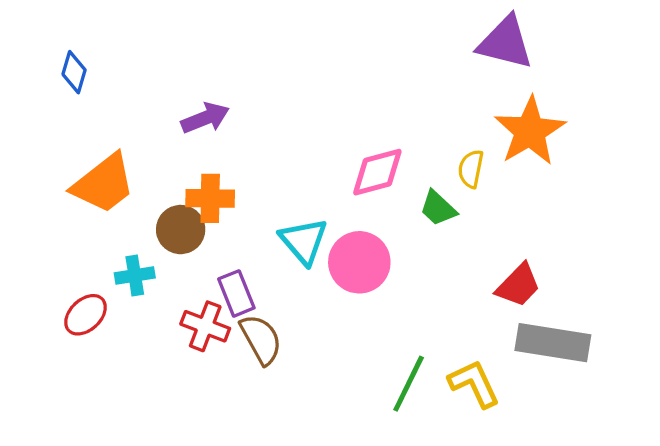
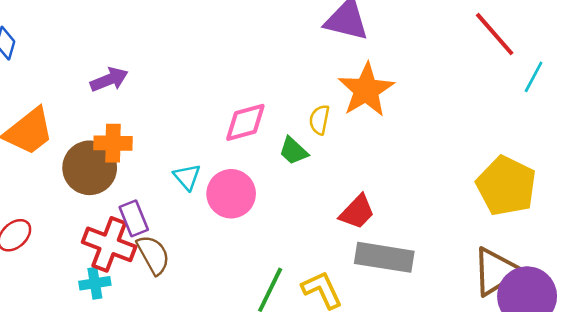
brown circle: (181, 230) -> (90, 168), size x1.4
cyan triangle: (304, 241) -> (187, 177), size x0.7
cyan cross: (135, 275) -> (95, 283), moved
red cross: (205, 326) -> (109, 244), size x1.4

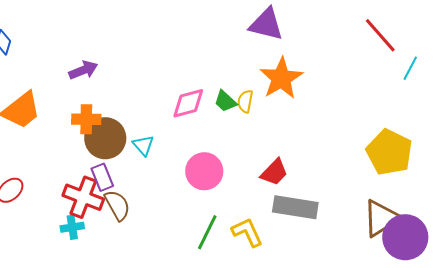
green trapezoid: (293, 151) -> (225, 101), moved
brown circle: (90, 168) -> (105, 138), moved
pink circle: (231, 194) -> (204, 171), moved

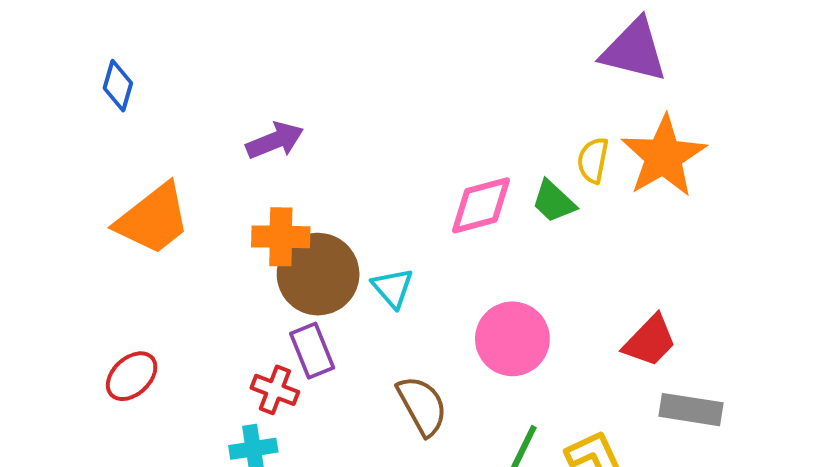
yellow semicircle: (245, 101) -> (593, 160), moved
red cross: (83, 197) -> (275, 390), size x0.6
brown semicircle: (117, 205) -> (422, 406), moved
gray rectangle: (295, 207) -> (691, 410), size x0.7

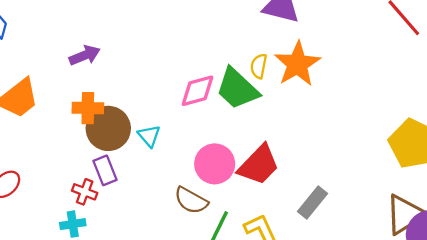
green trapezoid: (554, 201) -> (237, 89), size x1.8
red trapezoid: (650, 341) -> (259, 165), moved, size x1.4
brown semicircle: (422, 406) -> (191, 200), moved, turned 148
gray rectangle: (691, 410) -> (312, 203), turned -60

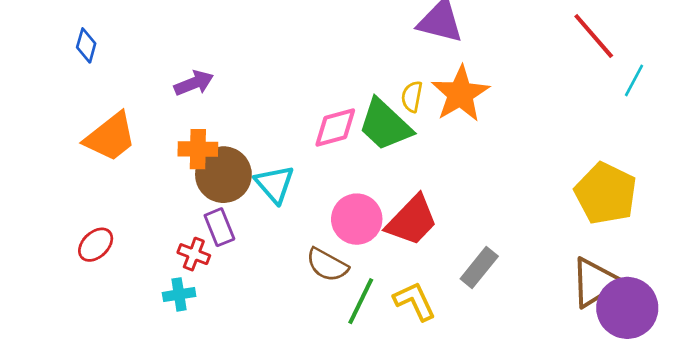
cyan triangle: (149, 136) -> (275, 184), size x1.4

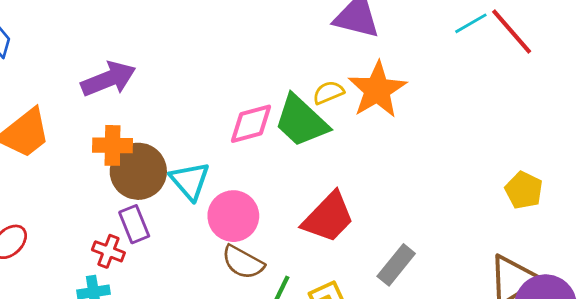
cyan line: (634, 80) -> (471, 23), moved, turned 32
purple arrow: (194, 83) -> (108, 79), size x1.4
yellow semicircle: (412, 97) -> (328, 93), turned 56
yellow pentagon: (606, 193) -> (524, 190), size x0.6
pink circle: (357, 219) -> (233, 216), moved

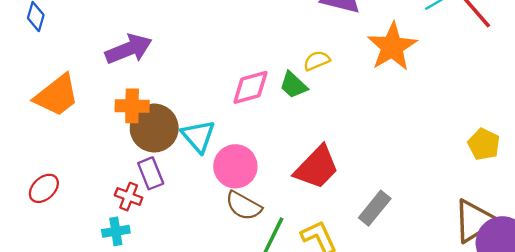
orange star: (377, 90) -> (392, 47), moved
green trapezoid: (301, 121) -> (293, 85), size x0.6

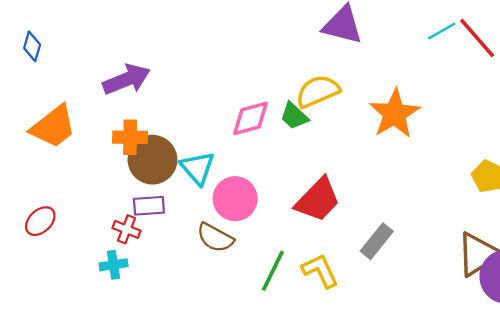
orange star: (392, 47) -> (395, 114), moved
yellow semicircle: (317, 61) -> (318, 91), size x1.6
purple rectangle: (151, 173) -> (149, 206), turned -72
brown semicircle: (244, 206) -> (215, 238), moved

